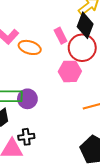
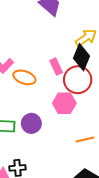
purple circle: (27, 99) -> (31, 123), moved

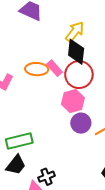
orange ellipse: (24, 77) -> (37, 69), moved
purple circle: (31, 123) -> (81, 123), moved

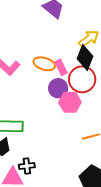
purple circle: (81, 123) -> (58, 88), moved

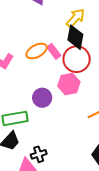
orange ellipse: (44, 64) -> (37, 51), turned -35
purple circle: (58, 88) -> (42, 98), moved

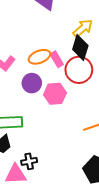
pink hexagon: (69, 84) -> (55, 94), moved
purple circle: (42, 98) -> (32, 83), moved

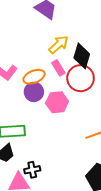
yellow arrow: (83, 28) -> (59, 45), moved
orange ellipse: (39, 57) -> (34, 77), moved

